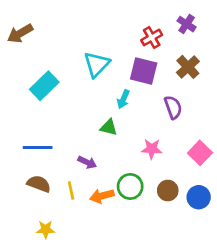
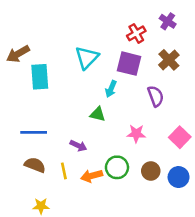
brown arrow: (20, 33) -> (18, 54), moved
cyan rectangle: (44, 86) -> (40, 77), turned -50

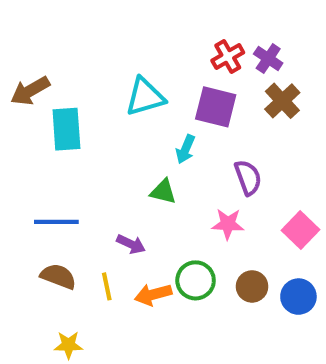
purple cross: (168, 21) -> (268, 58), moved
cyan triangle: (87, 58) -> (145, 97), turned 30
purple semicircle: (156, 96) -> (248, 178), moved

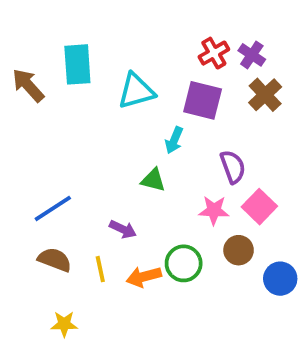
brown arrow: (30, 91) -> (28, 85), turned 78
cyan rectangle: (66, 129) -> (77, 64), moved
blue line: (56, 222) -> (53, 208), turned -33
pink square: (300, 230) -> (259, 207), moved
brown circle: (252, 286) -> (239, 250), moved

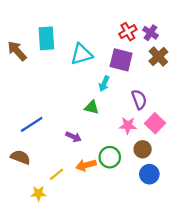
brown semicircle: (55, 260) -> (20, 157), moved
yellow line: (100, 269) -> (57, 174), moved, turned 63
blue circle: (280, 279) -> (149, 174), moved

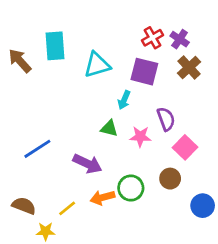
pink star: (128, 125) -> (140, 137), moved
purple arrow: (74, 137) -> (88, 164), size x1.5
brown semicircle: (20, 157) -> (24, 206), moved
blue circle: (149, 174) -> (203, 206), moved

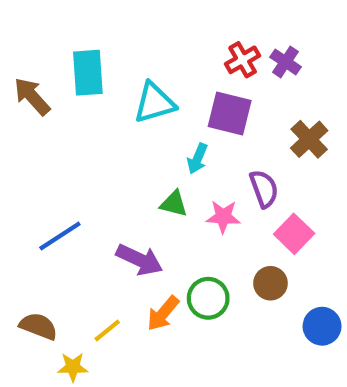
brown cross: (189, 68) -> (309, 139), moved
orange arrow: (102, 198) -> (163, 313), turned -35

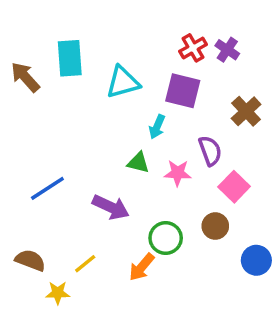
orange arrow: (163, 313) -> (142, 267), moved

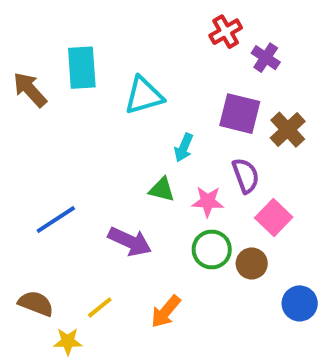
red cross: (193, 48) -> (226, 32), moved
purple square: (183, 91) -> (240, 114), moved
green circle: (166, 238) -> (212, 249), moved

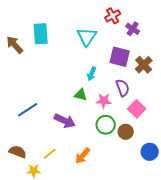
cyan triangle: (144, 96) -> (87, 37), moved, turned -40

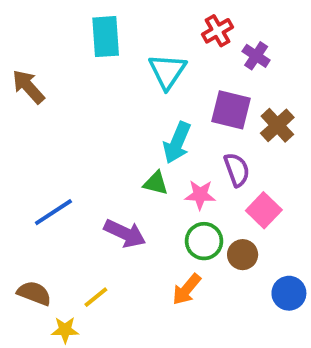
cyan rectangle: (41, 34) -> (106, 37), moved
cyan arrow: (92, 74) -> (177, 143), size x1.5
orange arrow: (83, 156) -> (187, 289), moved

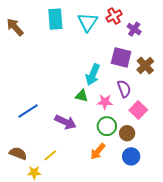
cyan triangle: (167, 71) -> (88, 22), moved
brown arrow: (28, 87) -> (15, 27), moved
blue circle: (289, 293) -> (131, 156), moved

